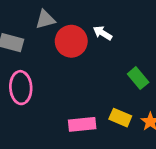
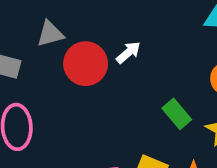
white arrow: (103, 33) -> (128, 52), turned 108

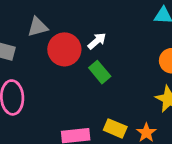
green rectangle: (177, 114) -> (100, 72), moved

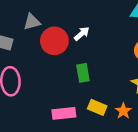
green rectangle: (100, 72) -> (83, 73), moved, turned 30

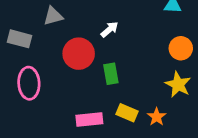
red circle: (54, 41) -> (79, 54), moved

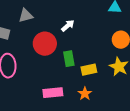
yellow rectangle: (127, 113) -> (89, 70), moved, turned -35
orange star: (157, 117) -> (85, 94), moved

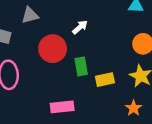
orange star: (85, 94) -> (134, 108), moved

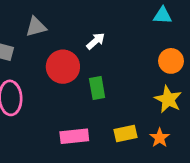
yellow rectangle: (105, 80) -> (125, 133), moved

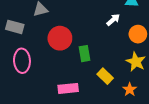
white arrow: (96, 41) -> (113, 20), moved
yellow rectangle: (125, 133) -> (105, 76), moved, turned 56

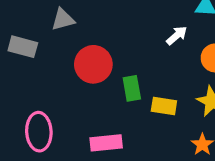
pink ellipse: (22, 61) -> (39, 132), moved
yellow rectangle: (105, 76) -> (164, 106), moved, turned -35

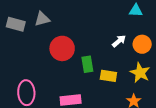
white arrow: (177, 35) -> (119, 41), moved
gray rectangle: (23, 47) -> (16, 24), moved

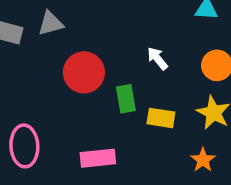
white arrow: (119, 41) -> (157, 58), moved, turned -88

